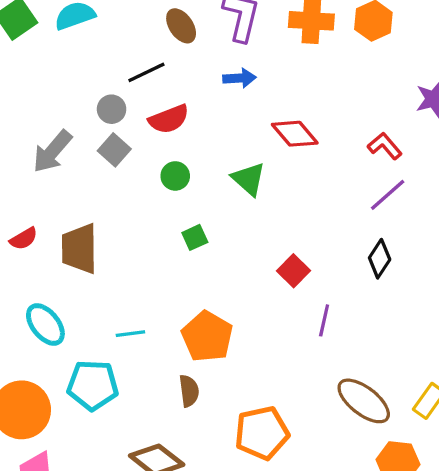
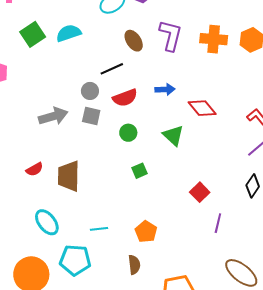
blue arrow: (240, 78) -> (165, 89), moved
gray square: (114, 150) -> (91, 116), turned -30
gray arrow: (52, 151) -> (53, 116), turned -148
orange pentagon: (207, 337) -> (146, 232), size x0.7

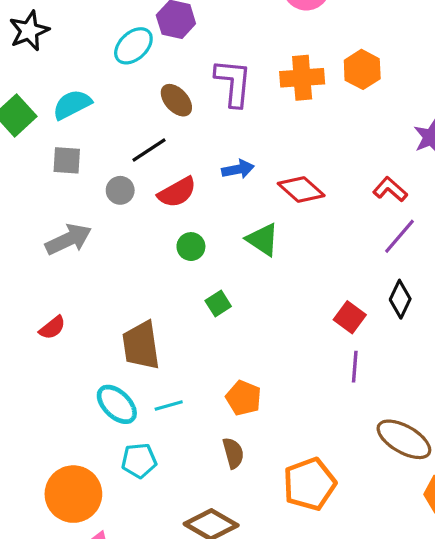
gray square: (91, 116) -> (67, 160), moved
brown trapezoid: (69, 176) -> (141, 345), moved
red square: (200, 192) -> (350, 317), moved
cyan ellipse: (47, 222) -> (117, 404), moved
cyan pentagon: (75, 260) -> (139, 461), size x0.7

